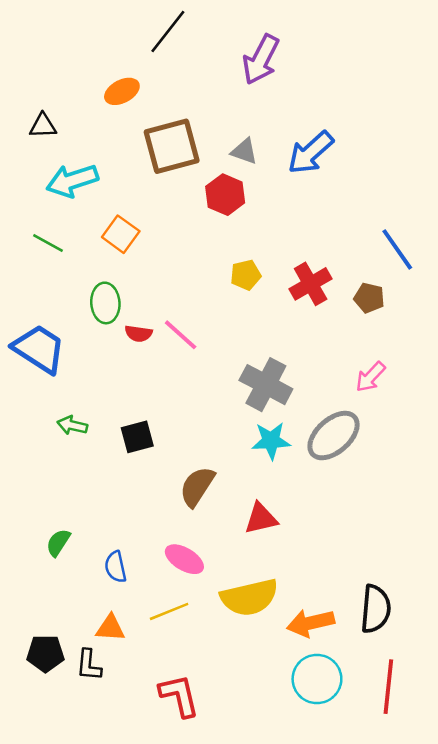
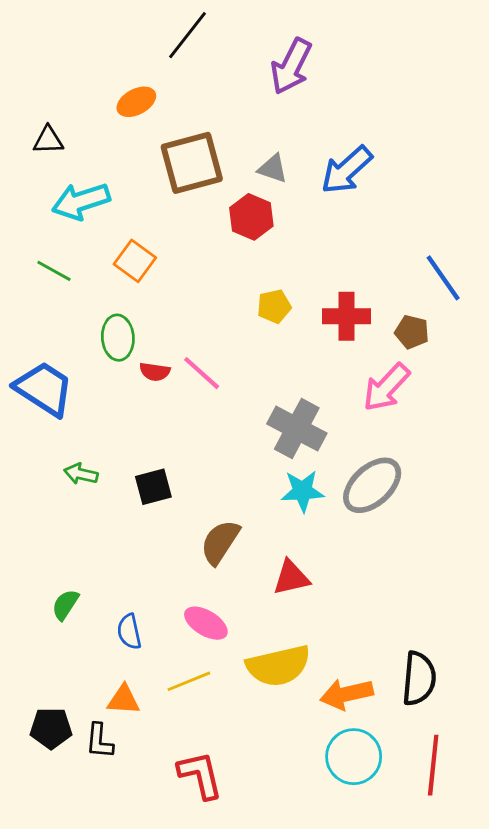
red cross: (311, 284) -> (347, 316), turned 30
pink arrow: (370, 377) -> (386, 387), moved, size x1.4

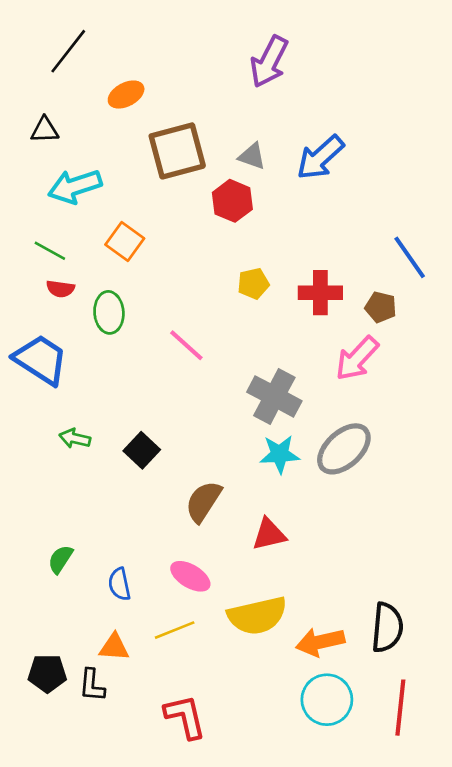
black line: (187, 35) -> (68, 51), moved
red semicircle: (155, 372) -> (60, 289), moved
black square: (153, 487) -> (142, 450), turned -32

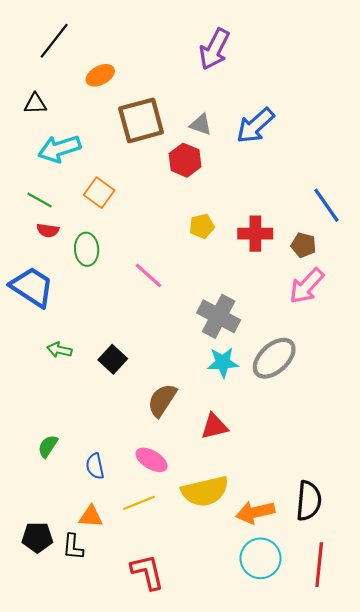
pink arrow: (357, 358) -> (307, 286), moved

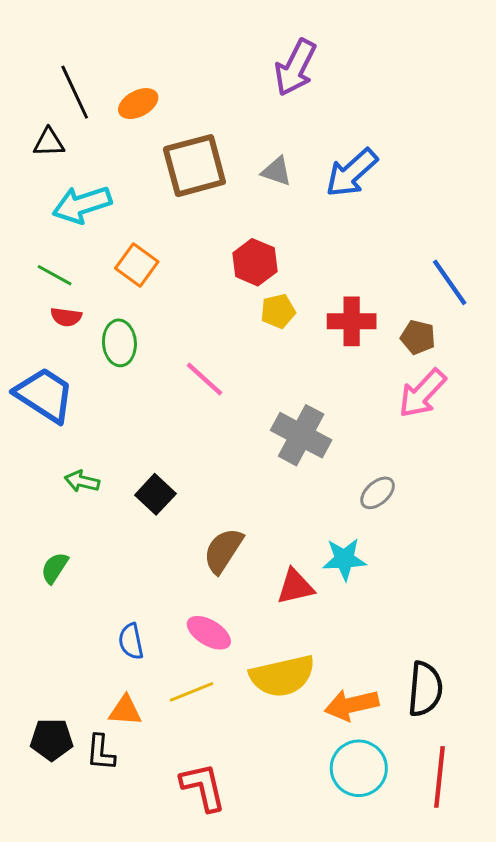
black line: (54, 41) -> (75, 92), moved, turned -63
red hexagon: (185, 160) -> (255, 262), moved
gray ellipse: (274, 358) -> (378, 493), size x0.6
cyan star: (223, 362) -> (344, 559), moved
green semicircle: (48, 446) -> (55, 568), moved

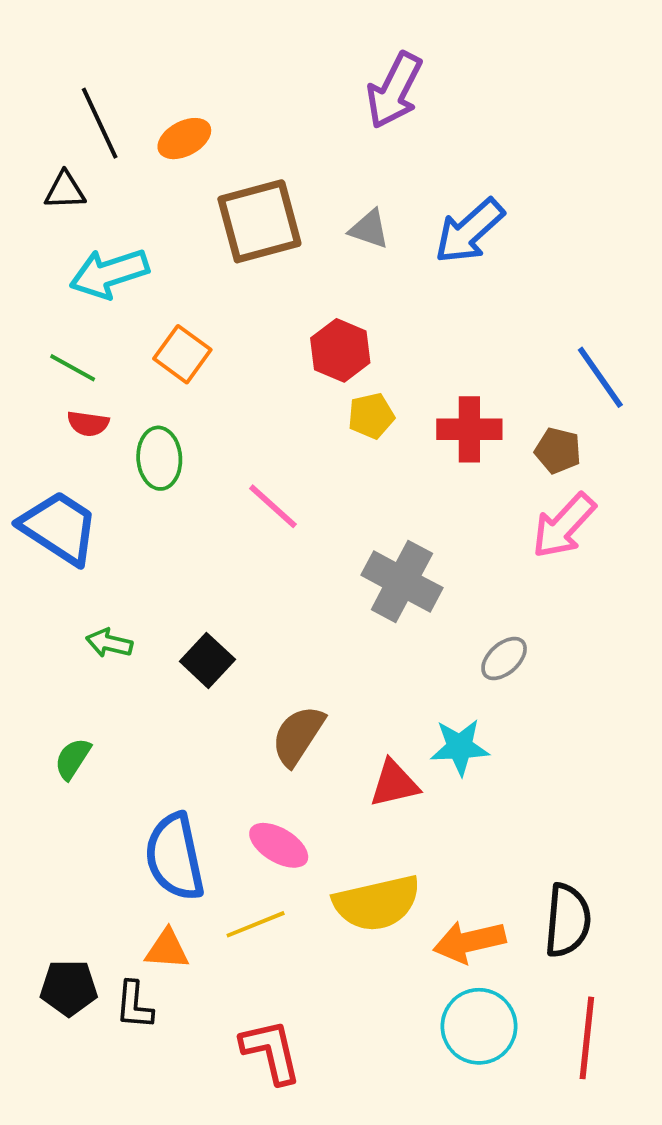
blue semicircle: (131, 641) -> (175, 857), size x1.8

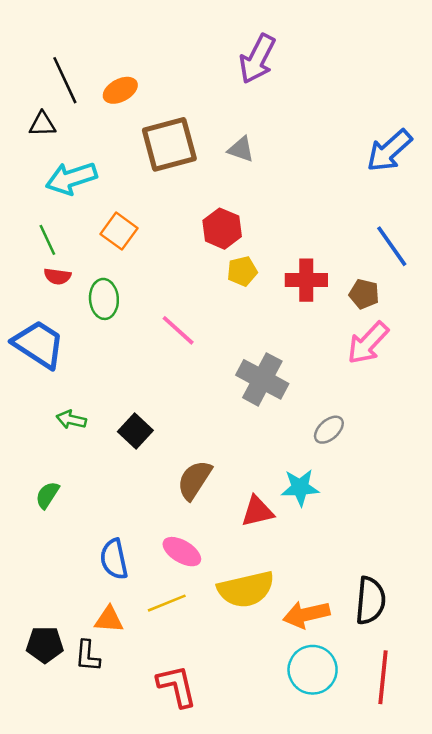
blue arrow: (469, 231) -> (389, 151), moved
green line: (73, 368) -> (47, 240), turned 36
blue semicircle: (175, 857) -> (114, 559), size x0.7

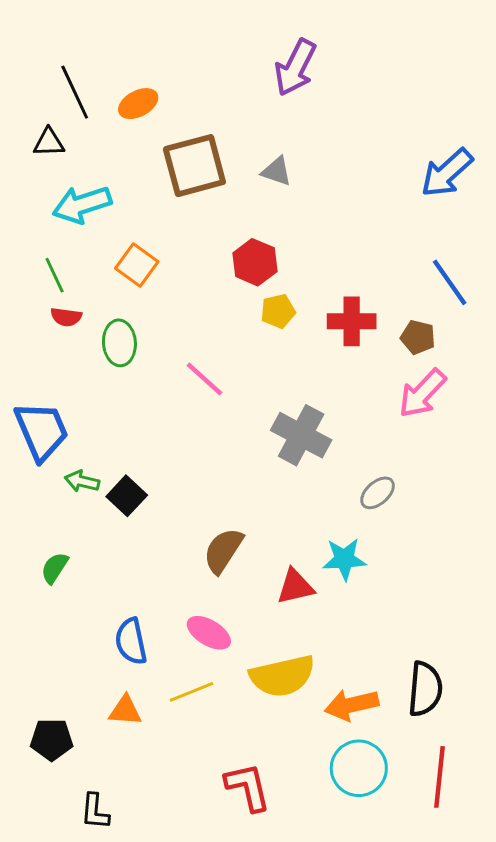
blue trapezoid: (39, 344) -> (42, 431), moved, turned 34
black square: (135, 431) -> (127, 496), moved
black L-shape: (88, 656) -> (95, 812), moved
red L-shape: (177, 686) -> (248, 787), moved

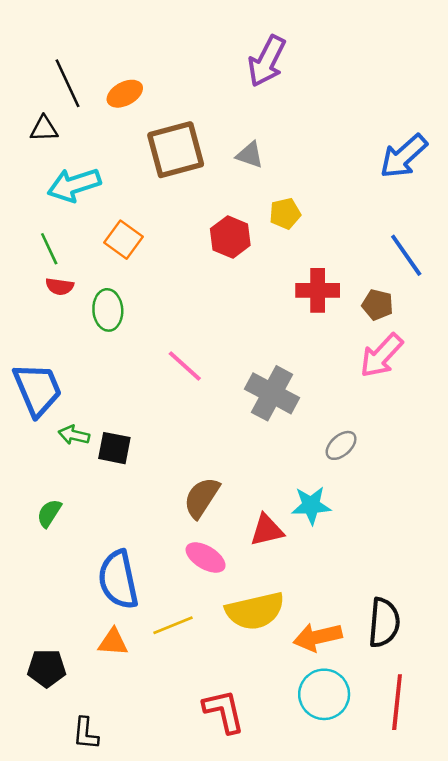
yellow pentagon: (278, 311) -> (285, 214), moved
pink line: (205, 379) -> (185, 366), moved
black square: (127, 496) -> (114, 448), turned -32
pink ellipse: (209, 633) -> (206, 557), moved
blue semicircle: (131, 641) -> (118, 580), size x1.4

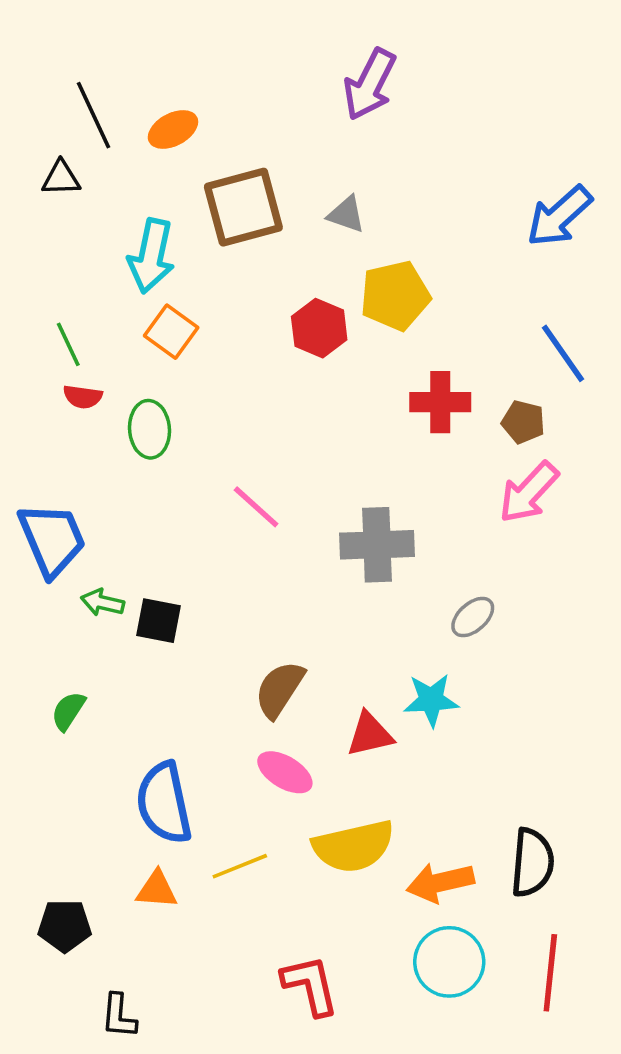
cyan arrow: (74, 185) -> (151, 256), moved, turned -60
yellow pentagon: (285, 214) -> (395, 296), size x1.6
gray cross: (272, 393) -> (377, 545), turned -30

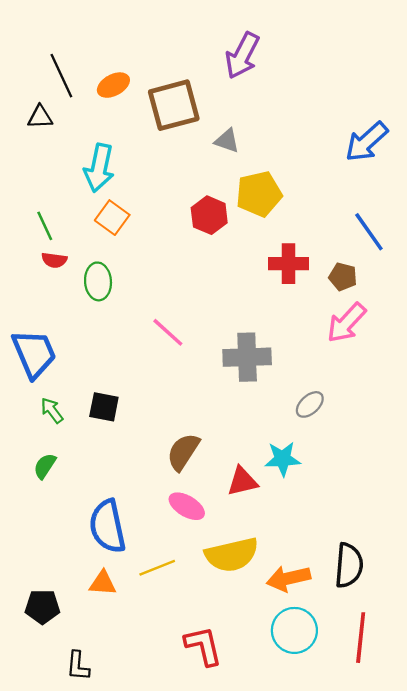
brown square: (243, 207) -> (174, 105), moved
green arrow: (103, 603) -> (52, 410), moved, turned 40

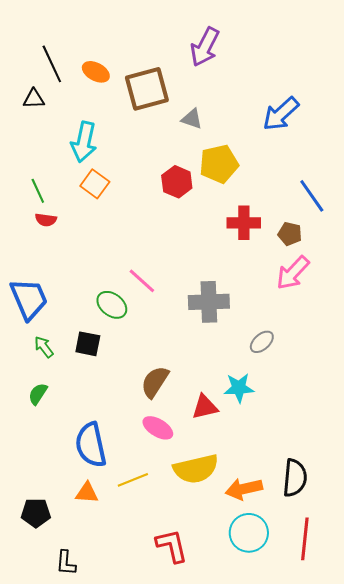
orange ellipse: (113, 85) -> (96, 72), turned 56
blue arrow: (367, 142) -> (281, 114), moved
green ellipse: (98, 281) -> (112, 305), moved, turned -48

